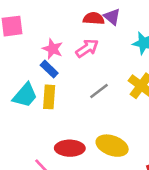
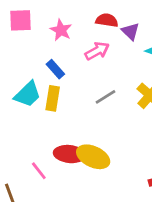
purple triangle: (112, 17) -> (130, 31), moved
pink star: (53, 49) -> (61, 30), moved
yellow ellipse: (112, 146) -> (93, 157), moved

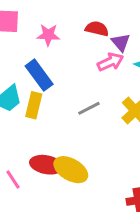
pink star: (61, 30) -> (48, 35), turned -30
pink arrow: (97, 51) -> (110, 62), moved
blue rectangle: (55, 69) -> (39, 75), size x1.5

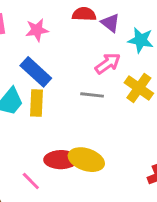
pink arrow: (110, 62) -> (108, 63), moved
gray line: (89, 108) -> (92, 95), turned 45

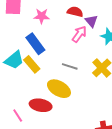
pink arrow: (108, 63) -> (79, 34), moved, turned -30
yellow rectangle: (37, 103) -> (32, 64), turned -54
yellow ellipse: (86, 160) -> (59, 89), moved

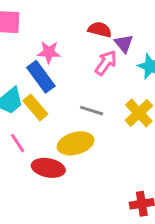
pink star: (42, 16) -> (49, 52), moved
yellow ellipse: (59, 89) -> (76, 143), turned -45
pink line: (18, 116) -> (18, 143), moved

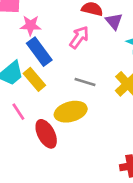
pink star: (49, 52) -> (31, 25), moved
pink arrow: (106, 63) -> (79, 37), moved
red ellipse: (48, 168) -> (46, 134), turned 52

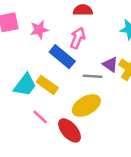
purple triangle: (114, 21) -> (110, 65), moved
pink star: (31, 25) -> (39, 30), moved
blue rectangle: (39, 52) -> (62, 57), moved

